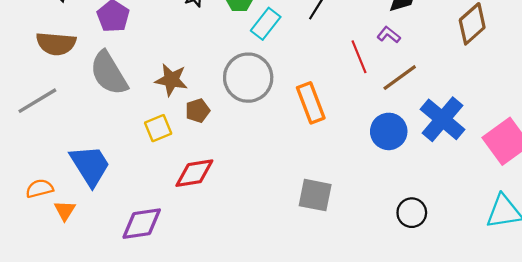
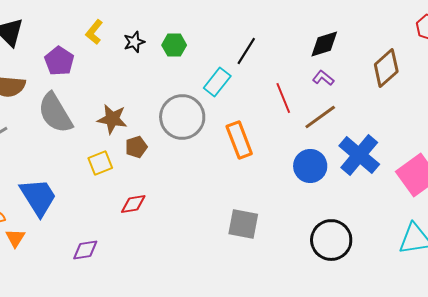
cyan rectangle: (266, 24) -> (217, 82), moved
purple L-shape: (389, 35) -> (323, 78), moved
red diamond: (194, 173) -> (133, 204), size x0.7
black circle: (412, 213) -> (331, 240), size x1.5
purple diamond: (142, 224) -> (85, 250), size x0.7

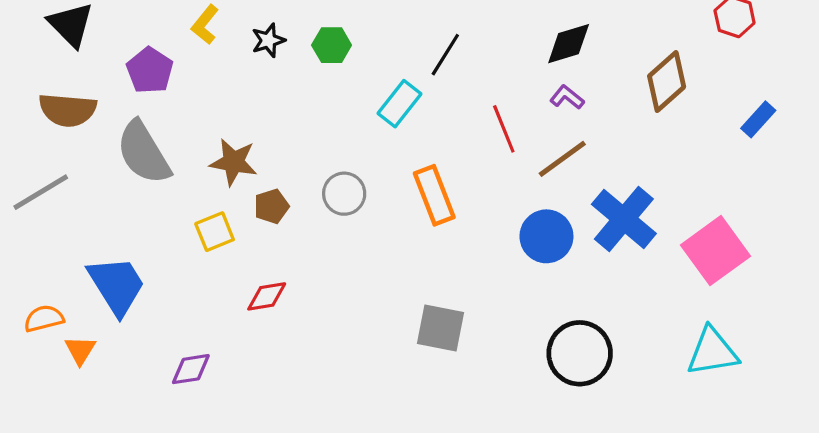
gray circle: (182, 117) -> (344, 194), moved, size x0.6

